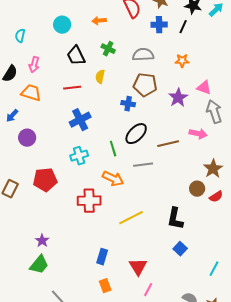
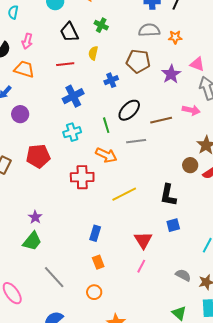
gray semicircle: (143, 55) -> (149, 30), moved
blue cross: (128, 104) -> (111, 80), moved, turned -32
blue square: (180, 249) -> (173, 225), turned 32
red triangle: (138, 267) -> (143, 240), moved

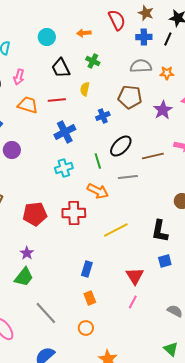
orange trapezoid: (24, 69) -> (28, 105), moved
red pentagon: (38, 156) -> (35, 214), moved

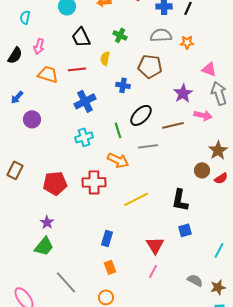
green cross: (93, 61) -> (120, 35), moved
purple star: (163, 110) -> (183, 93), moved
blue cross: (103, 116) -> (123, 85), turned 32

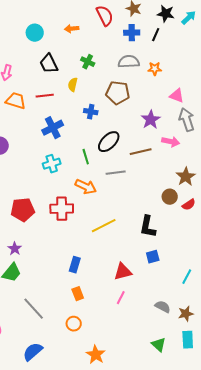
red triangle: (155, 245) -> (123, 272), turned 48

